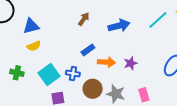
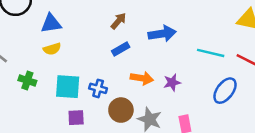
cyan line: (158, 20) -> (211, 53), moved, turned 50
blue rectangle: (88, 50) -> (121, 49), moved
cyan square: (49, 74) -> (68, 87), turned 35

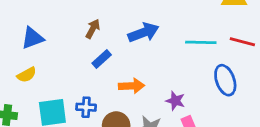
blue triangle: (51, 23) -> (32, 38), moved
purple star: (172, 82) -> (175, 101), moved, turned -30
blue ellipse: (225, 91) -> (225, 80), turned -44

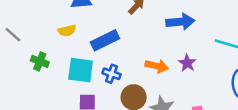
blue rectangle: (102, 59) -> (105, 40), moved, size x1.5
purple star: (175, 101) -> (187, 63), moved

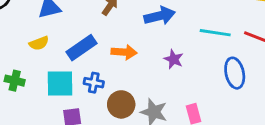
orange arrow: (157, 66) -> (124, 52), moved

